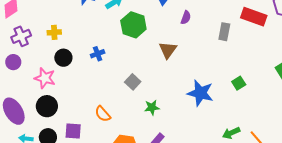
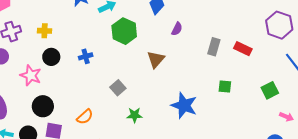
red rectangle: (254, 17) -> (243, 49), moved, size x0.7
green square: (239, 83) -> (225, 87), moved, turned 32
black circle: (47, 106) -> (43, 106), moved
orange semicircle: (103, 114) -> (85, 117), turned -96

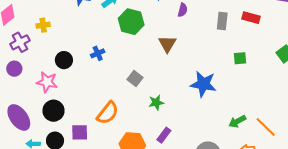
yellow cross: (45, 31) -> (43, 25), moved
black circle: (43, 106) -> (53, 111), moved
orange semicircle: (85, 117) -> (108, 113), size x1.4

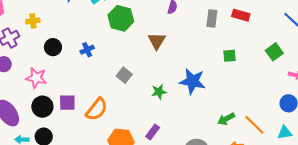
black circle: (64, 60) -> (53, 47), moved
green star: (156, 102) -> (159, 92), moved
purple square: (80, 132) -> (67, 103), moved

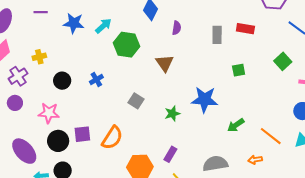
green arrow: (226, 119) -> (236, 125), moved

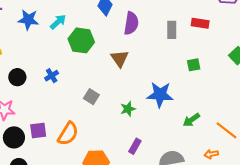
purple semicircle: (177, 28) -> (131, 23), size x1.6
purple rectangle: (170, 154) -> (135, 146), moved

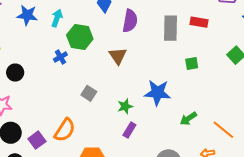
cyan arrow: (58, 22) -> (57, 18), turned -30
gray rectangle: (172, 30) -> (170, 28), size x1.4
blue cross: (52, 76) -> (60, 57), moved
purple square: (38, 131) -> (37, 140), moved, turned -30
purple rectangle: (135, 146) -> (129, 130), moved

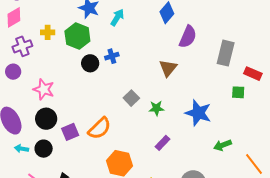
red rectangle: (199, 22) -> (253, 74), moved
green hexagon: (80, 37) -> (77, 36), moved
black circle: (15, 73) -> (90, 63), moved
green star: (125, 106) -> (156, 108), moved

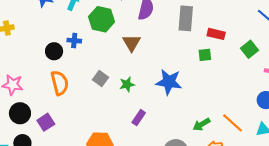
green hexagon: (77, 36) -> (102, 19), moved
blue cross: (112, 56) -> (74, 41), turned 32
orange semicircle: (100, 128) -> (60, 83), moved, turned -50
green arrow: (223, 145) -> (202, 124), moved

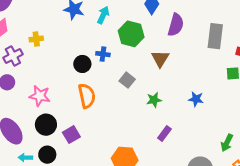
gray square: (100, 79) -> (127, 80), moved
blue star: (169, 82) -> (196, 99), size x0.6
green arrow: (202, 124) -> (227, 143), turned -36

